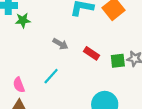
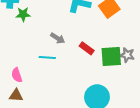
green square: (118, 61) -> (111, 56), size x1.5
cyan line: (51, 76) -> (47, 58), moved, turned 49

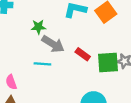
green star: (23, 14) -> (38, 27), moved
gray arrow: (58, 38) -> (53, 44), size x1.5

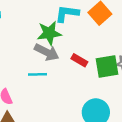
green star: (38, 27) -> (49, 33), moved, size x1.5

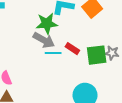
cyan line: (38, 74) -> (53, 53), moved

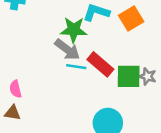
red rectangle: (72, 49) -> (100, 64), size x1.5

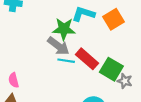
green square: (129, 76) -> (111, 69), turned 30
gray star: (148, 76) -> (125, 81), moved

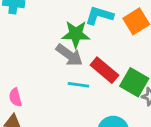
cyan line: (66, 61) -> (78, 85), moved

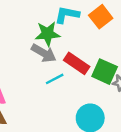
cyan line: (78, 85) -> (55, 79), turned -30

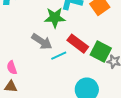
gray arrow: (44, 53) -> (42, 42), moved

